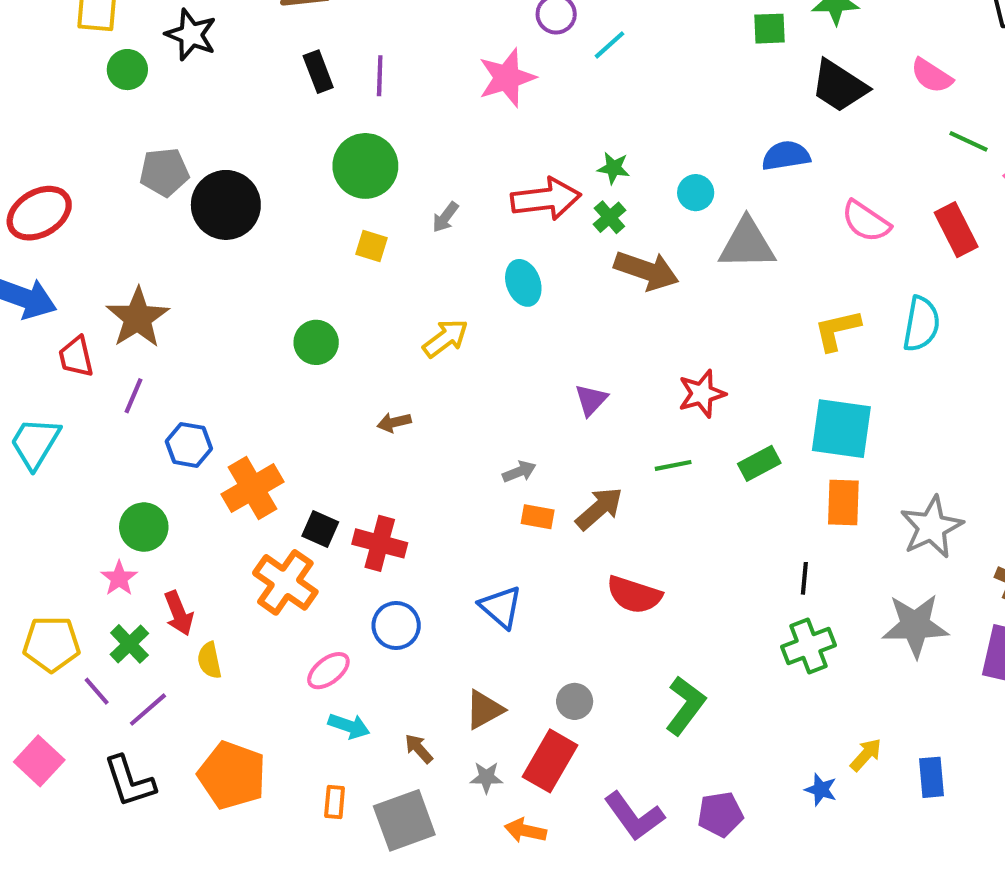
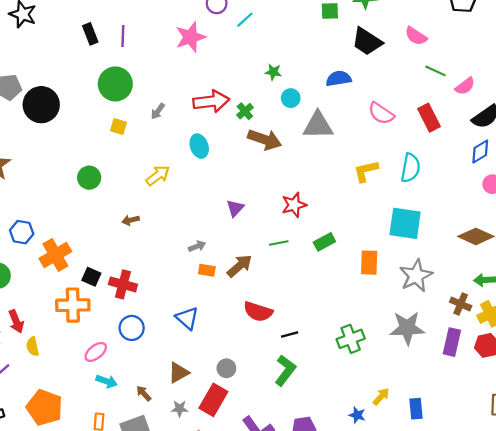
green star: (614, 168) -> (273, 72), moved
cyan square: (841, 429) -> (405, 223), moved
black line: (804, 578) -> (290, 334), moved, turned 70
orange cross: (285, 582) -> (73, 305), turned -36

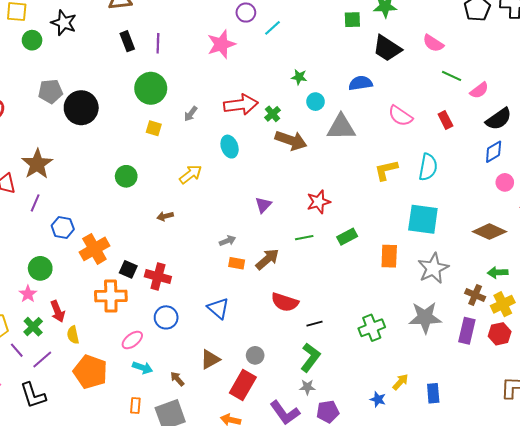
red rectangle: (429, 118) -> (445, 120), size x0.7
orange pentagon: (45, 407) -> (90, 372), moved
gray star: (180, 409) -> (307, 387), moved

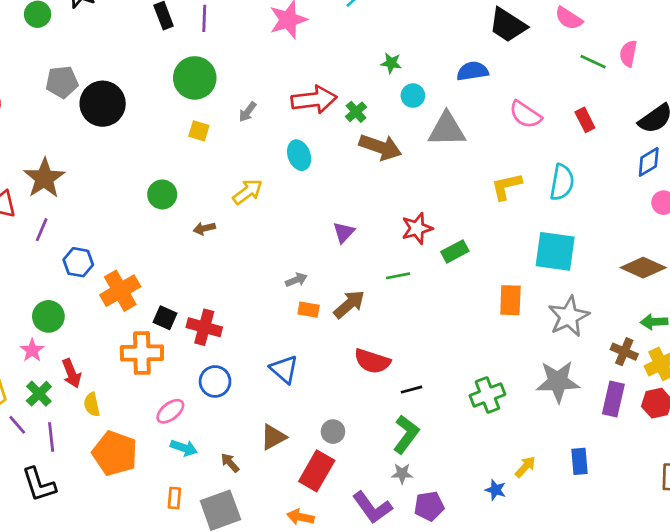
pink semicircle: (479, 90) -> (628, 54), moved, turned 138
brown arrow: (165, 216) -> (204, 228), moved
green rectangle: (347, 237) -> (455, 251), moved
purple line: (42, 359) -> (51, 437), turned -55
blue rectangle: (433, 393) -> (580, 461), moved

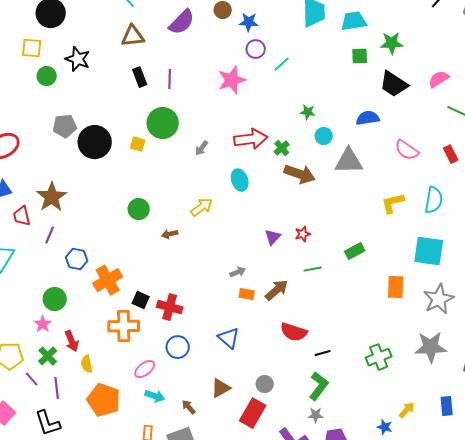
pink semicircle: (569, 18) -> (439, 79), turned 115
yellow square: (199, 131) -> (138, 144), moved
red star: (417, 228) -> (303, 234), moved, size x0.7

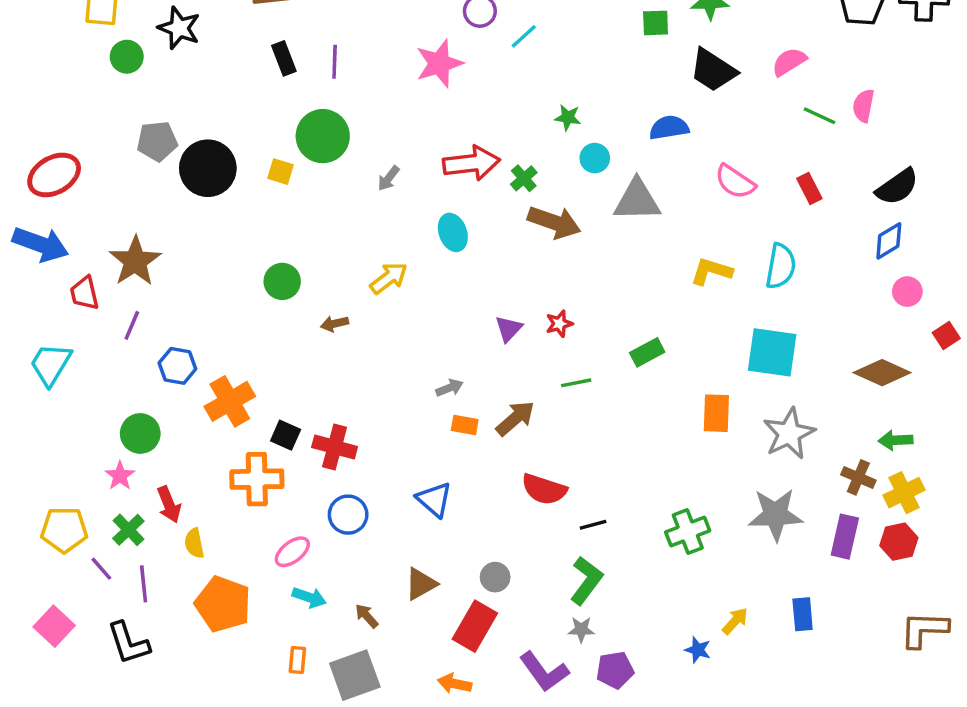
yellow L-shape: (393, 203) -> (711, 271), turned 30

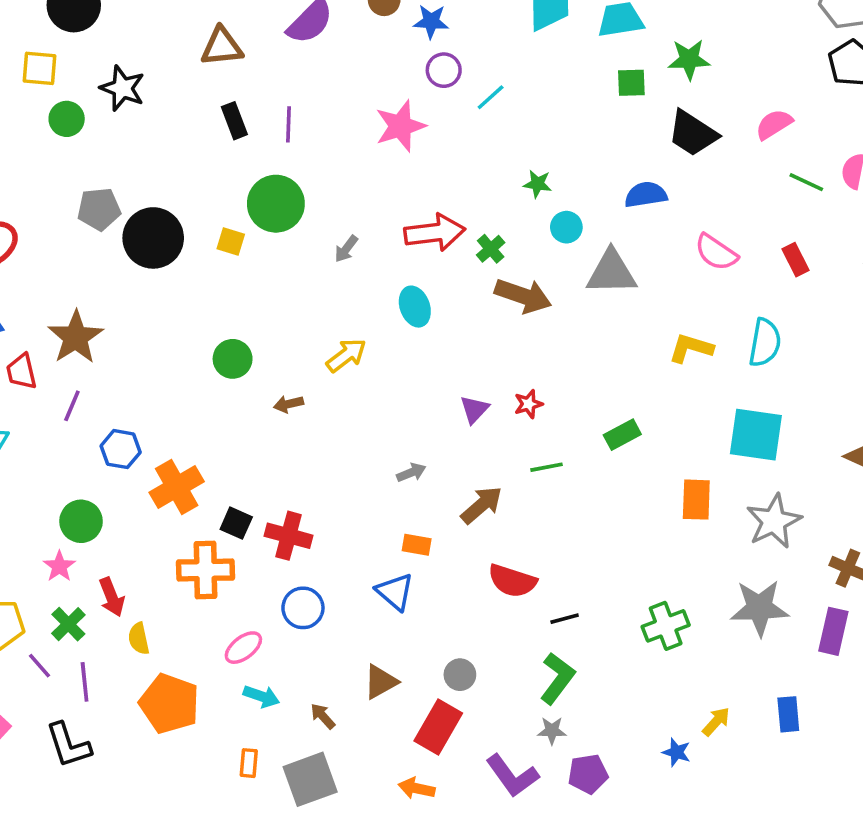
orange rectangle: (465, 425) -> (417, 545), moved

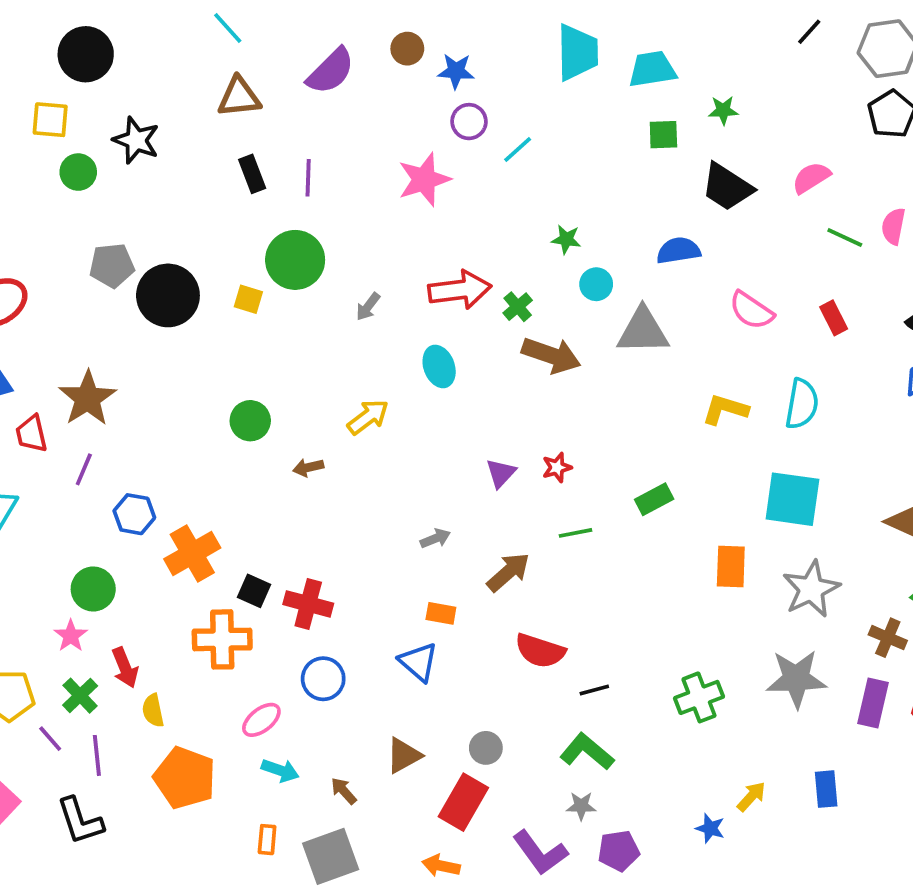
green star: (689, 59) -> (723, 110), size x0.7
green L-shape: (557, 678) -> (587, 752), turned -87

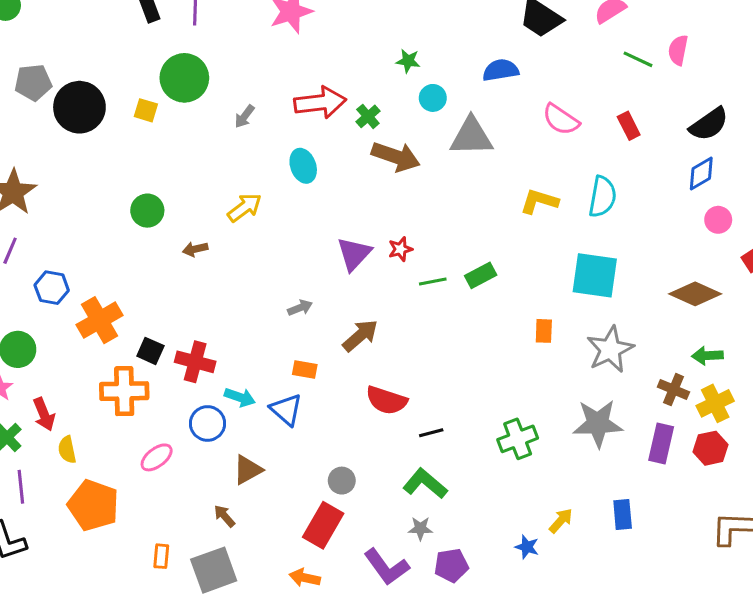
purple triangle: (501, 473) -> (354, 254), size x1.4
green line: (576, 533) -> (433, 282), moved
orange rectangle: (731, 567) -> (544, 331), size x0.7
brown triangle: (404, 755) -> (248, 470), moved
cyan arrow: (280, 770) -> (240, 397), moved

